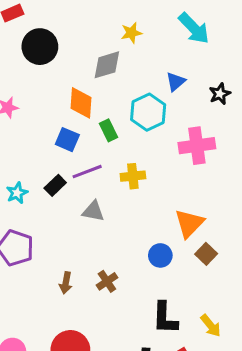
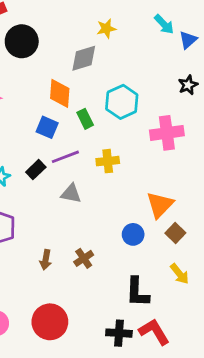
cyan arrow: (194, 28) -> (164, 24), size x0.7
blue triangle: (176, 82) -> (188, 40), moved
yellow arrow: (211, 326) -> (180, 274), moved

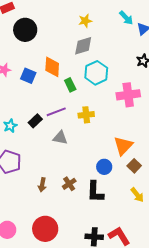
gray diamond: (84, 58) -> (83, 46), moved
blue square: (47, 127) -> (28, 76), moved
black L-shape: (137, 292) -> (95, 192), moved

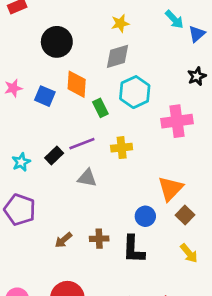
black circle: (25, 30) -> (57, 42), moved
brown cross: (69, 184) -> (99, 239), turned 32
brown arrow: (42, 185) -> (63, 240), turned 40

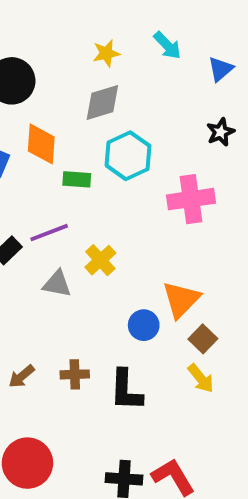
cyan arrow: (174, 19) -> (167, 45), moved
green rectangle: (100, 108) -> (77, 179), turned -60
yellow cross: (122, 148) -> (100, 260), moved, turned -36
blue circle: (145, 216) -> (144, 325), moved
yellow arrow: (189, 253) -> (201, 378), moved

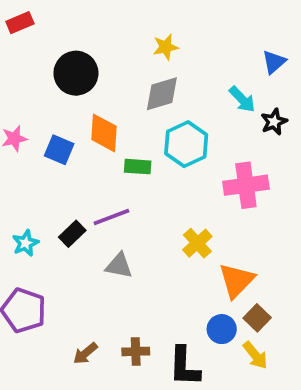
cyan arrow: (167, 45) -> (242, 99), moved
yellow cross: (100, 260) -> (197, 243), moved
blue circle: (144, 325) -> (222, 329), moved

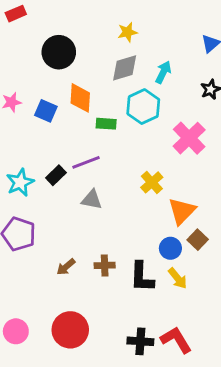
cyan arrow: (242, 99) -> (163, 72), moved, turned -110
pink cross: (246, 185) -> (189, 138), turned -36
cyan star: (26, 243) -> (20, 182), size x1.4
yellow arrow: (255, 355) -> (178, 278), moved

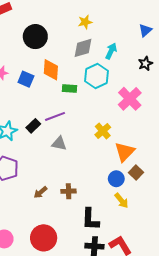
black L-shape: (142, 277) -> (90, 219), moved

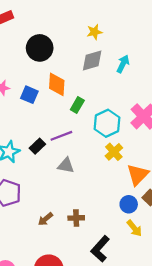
cyan hexagon: (97, 76) -> (107, 123), moved
green rectangle: (70, 88) -> (77, 105), turned -64
black L-shape: (90, 219) -> (100, 249), turned 40

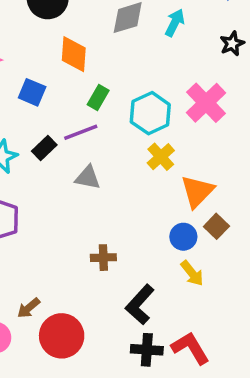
blue square: (29, 95) -> (32, 92), moved
green rectangle: (77, 105) -> (98, 98), moved
brown arrow: (45, 219) -> (29, 308), moved

